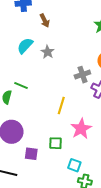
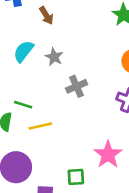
gray cross: (82, 75) -> (77, 86), moved
yellow line: (61, 106) -> (40, 126), moved, turned 66

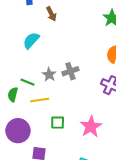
gray star: (54, 57) -> (49, 75), moved
green square: (76, 177) -> (58, 123), moved

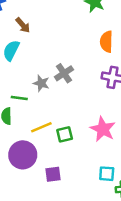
brown arrow: (51, 14) -> (23, 25), moved
yellow line: (40, 100) -> (41, 127), moved

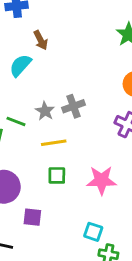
yellow line: (41, 127) -> (54, 143), moved
pink star: (103, 129) -> (102, 180), turned 30

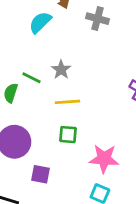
gray cross: (74, 106) -> (98, 19), moved, turned 30
pink star: (102, 180) -> (104, 159), moved

